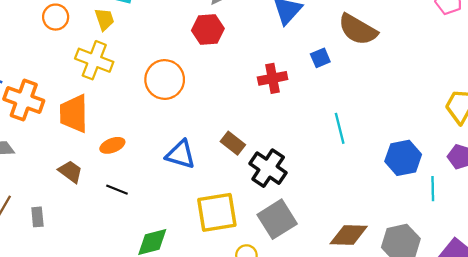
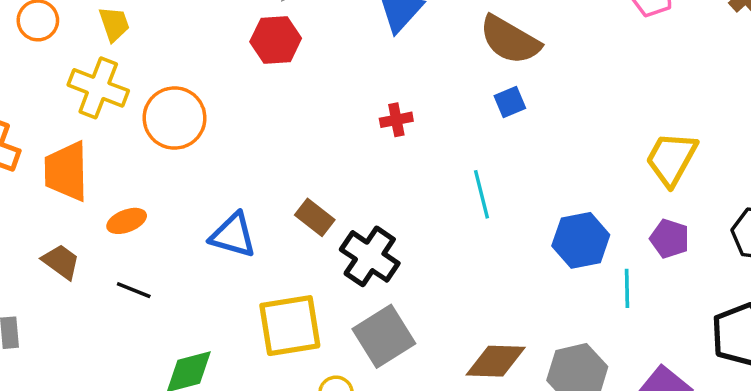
blue square: (320, 58) -> (510, 102), moved
red cross: (273, 78) -> (396, 120), moved, size x0.7
orange circle: (165, 79) -> (175, 118), moved

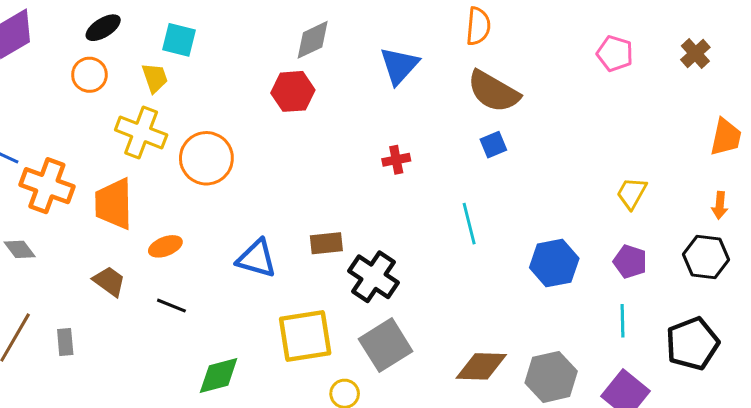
yellow trapezoid: (671, 159) -> (632, 193), size x0.7
brown rectangle: (315, 217) -> (326, 243), turned -44
cyan line: (627, 288) -> (623, 321), moved

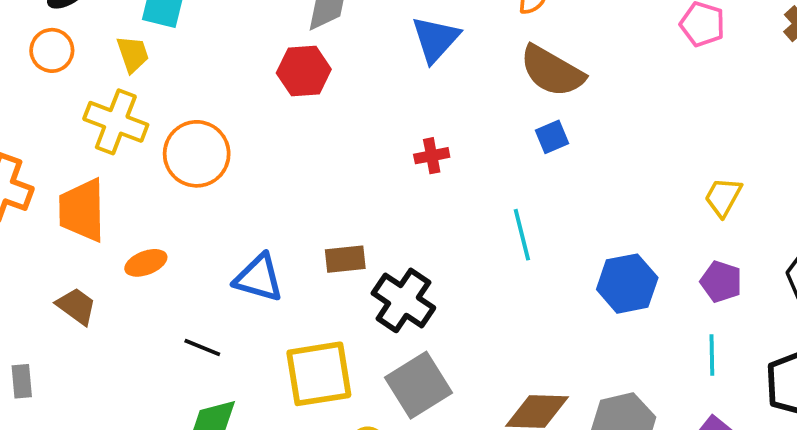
black line: (171, 306) -> (202, 347), moved

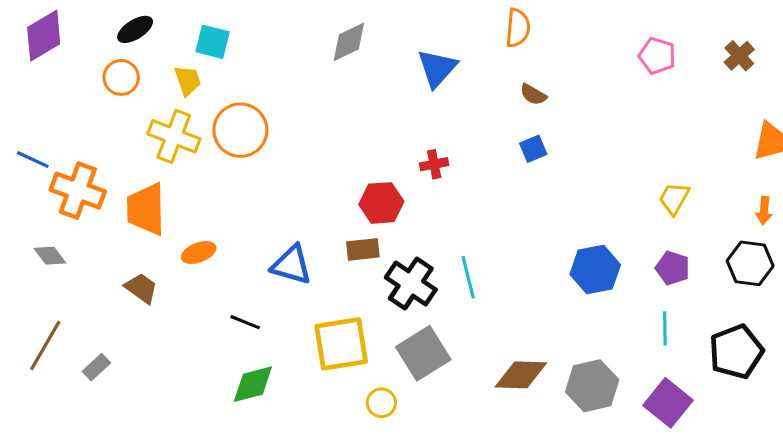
red hexagon: (304, 71) -> (381, 203), moved
brown semicircle: (552, 71) -> (533, 95), size x0.5
orange circle: (197, 154) -> (240, 130), moved
cyan line: (522, 235) -> (468, 277), moved
gray rectangle: (22, 381) -> (96, 367), moved, turned 52

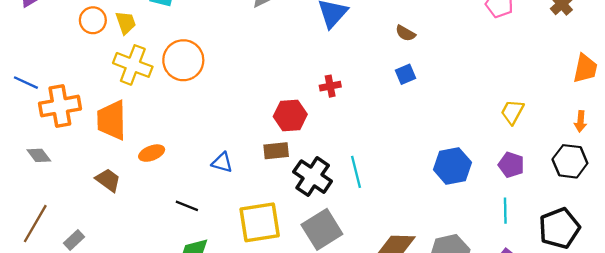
yellow trapezoid: (188, 81) -> (126, 23), moved
orange cross: (78, 191) -> (60, 106), turned -30
blue triangle: (292, 265) -> (222, 162), size x0.7

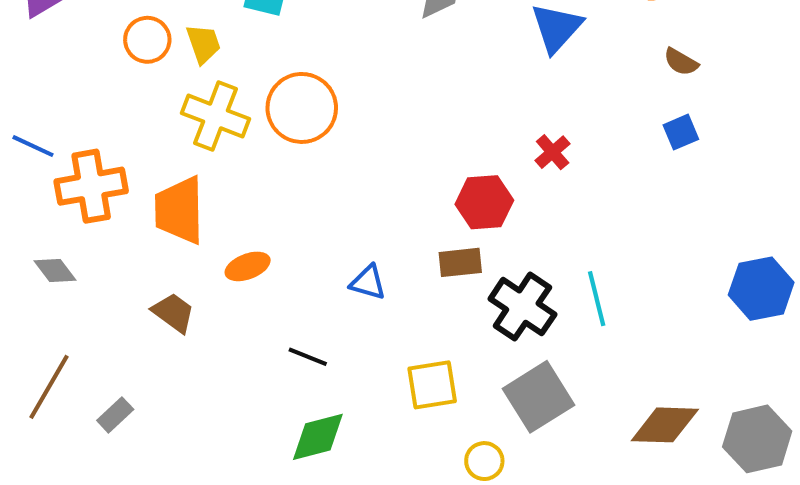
red cross: (330, 86) -> (553, 152), turned -30
yellow square: (260, 222) -> (432, 385), size x0.7

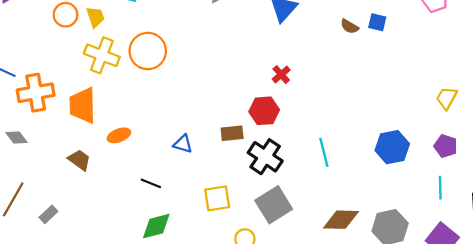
blue square: (681, 132) -> (377, 22), moved, turned 36
red hexagon: (484, 202) -> (264, 111), moved
cyan line: (597, 299) -> (324, 152), moved

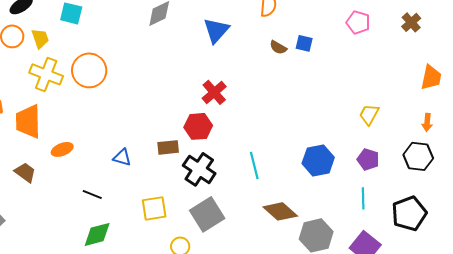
red cross: (281, 75) -> (214, 92), size x1.4
brown diamond: (341, 220) -> (280, 211), moved, turned 40

